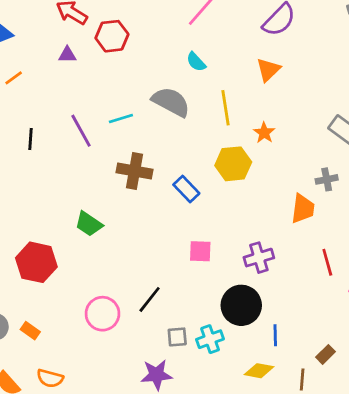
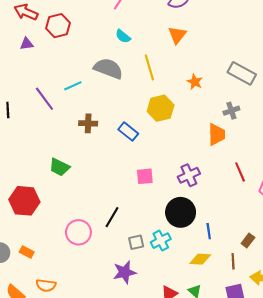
orange star: (264, 133) -> (195, 82), moved
brown cross: (135, 171) -> (88, 123), size x0.7

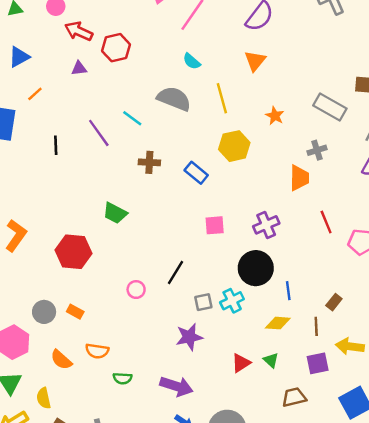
cyan line: (73, 86) -> (132, 118), turned 60
pink circle: (78, 232) -> (136, 290), size x0.6

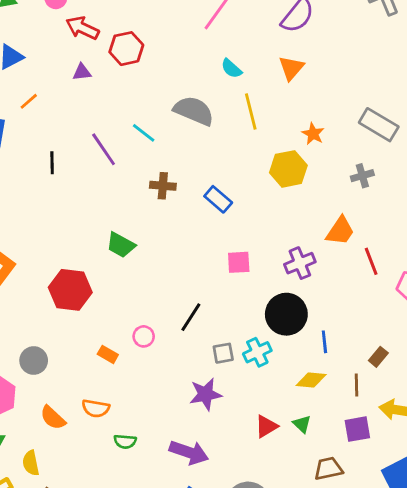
cyan semicircle: (192, 61) -> (231, 69), moved
yellow hexagon: (234, 146) -> (288, 169), moved
orange trapezoid: (299, 178) -> (340, 231), moved, turned 32
orange rectangle: (75, 312) -> (108, 354), moved

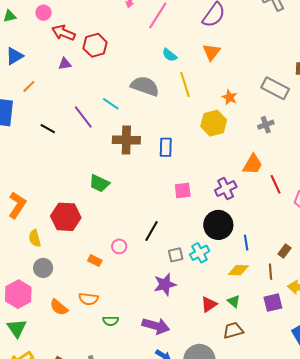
black line: (52, 163) -> (48, 129), turned -56
brown cross: (163, 186) -> (126, 140), size x1.5
blue rectangle: (218, 199) -> (166, 147), turned 54
yellow semicircle: (31, 463) -> (35, 238), moved
brown trapezoid: (328, 469) -> (233, 330), moved

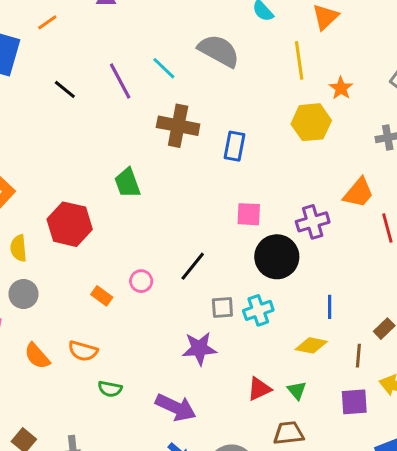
yellow line: (185, 84) -> (299, 60), moved
green trapezoid: (99, 183) -> (127, 183), turned 35
black circle: (218, 225) -> (277, 257), moved

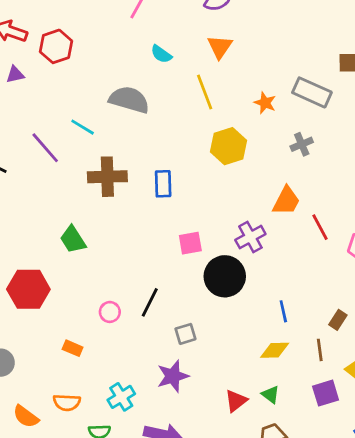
orange star: (341, 88) -> (265, 103), moved
pink circle: (141, 281) -> (110, 312), moved
cyan cross: (258, 310) -> (121, 397), moved

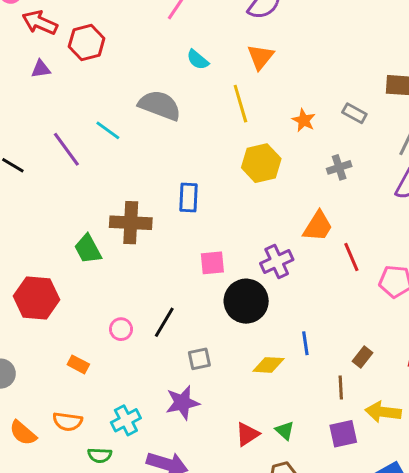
gray rectangle: (312, 92) -> (354, 113), size x0.6
brown cross: (107, 177) -> (131, 223), moved
yellow diamond: (275, 350) -> (268, 365), moved

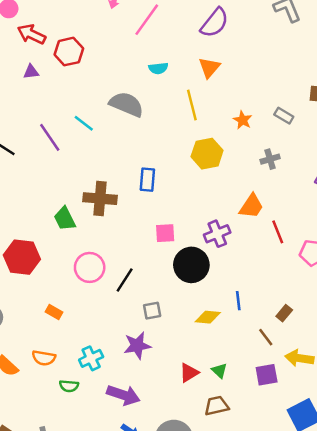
cyan semicircle: (198, 60) -> (158, 68), turned -48
pink circle: (121, 329) -> (90, 267), moved, size x1.6
brown line: (341, 387) -> (266, 337), turned -36

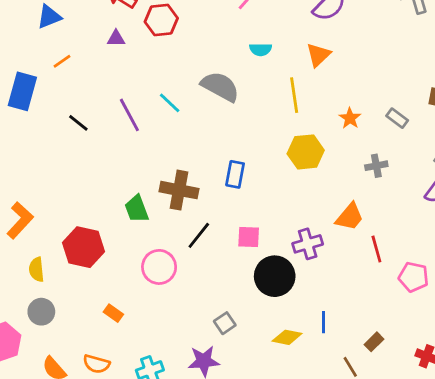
black line: (125, 280) -> (199, 235), moved
gray square: (152, 311) -> (225, 323), turned -30

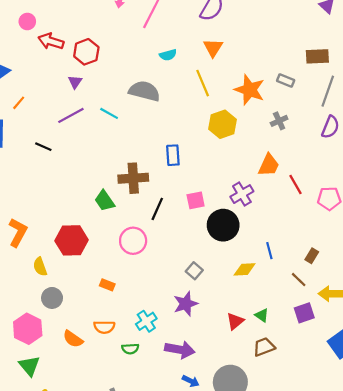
purple triangle: (116, 38) -> (75, 82), moved, turned -40
purple line: (129, 115) -> (71, 115), moved, turned -76
orange star: (350, 118) -> (250, 90), size x1.8

